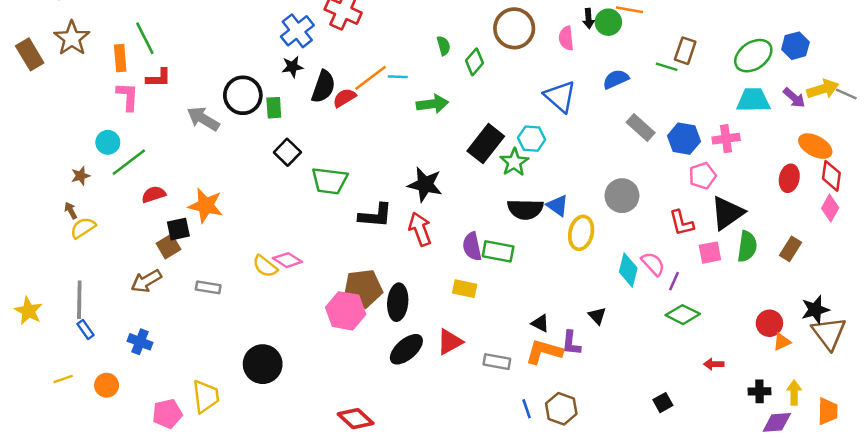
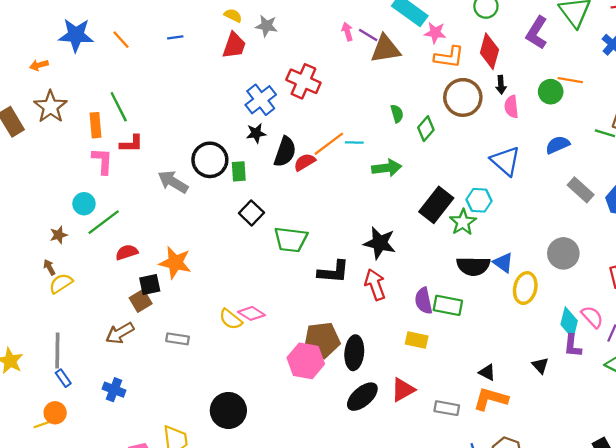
black arrow: (589, 18) -> (501, 85), moved
purple L-shape: (571, 343) -> (573, 346), moved
orange circle: (107, 385) -> (55, 413), moved

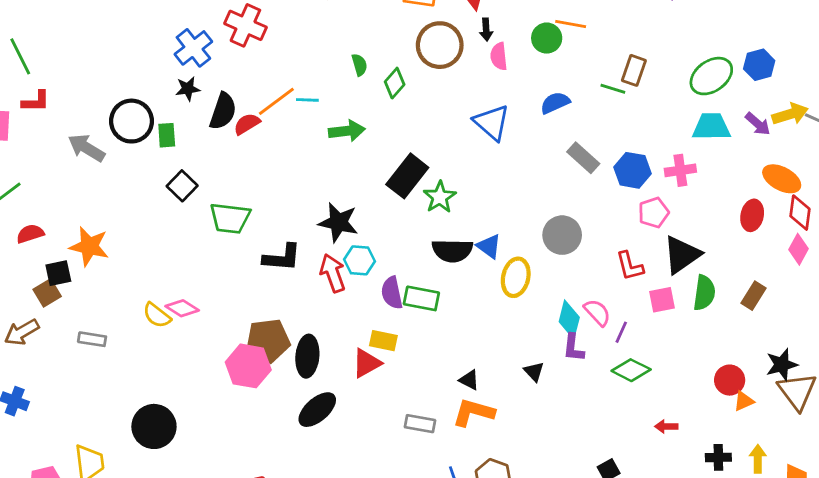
cyan hexagon: (479, 200) -> (359, 260), moved
red triangle: (403, 390) -> (367, 363), moved

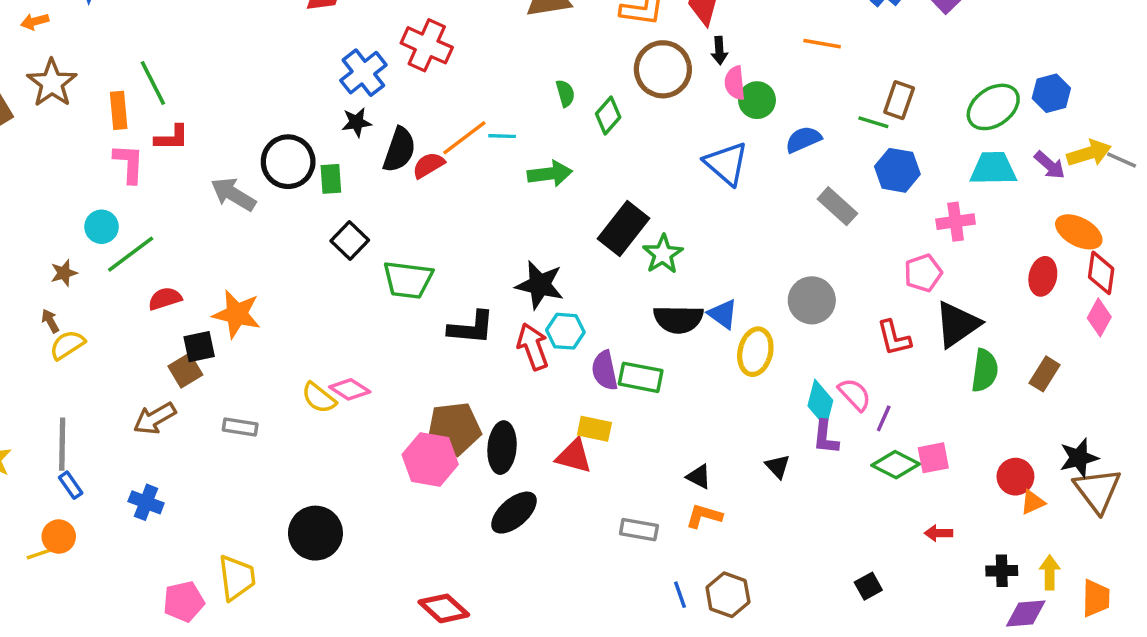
green circle: (547, 38) -> (757, 100), moved
blue hexagon: (633, 170) -> (897, 170), moved
pink square: (662, 300) -> (933, 458), moved
red triangle: (367, 363) -> (574, 456), turned 44
orange L-shape: (473, 412) -> (704, 516), size x0.7

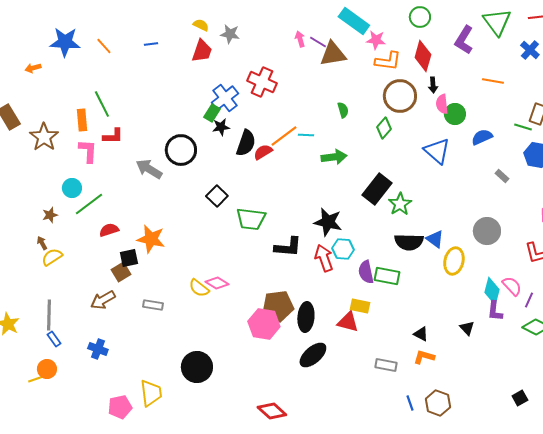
brown star: (52, 83) -> (44, 137), moved
green diamond: (608, 115) -> (384, 128), moved
green rectangle: (331, 179) -> (212, 113), moved, turned 36
gray rectangle: (837, 206) -> (502, 176), size x0.6

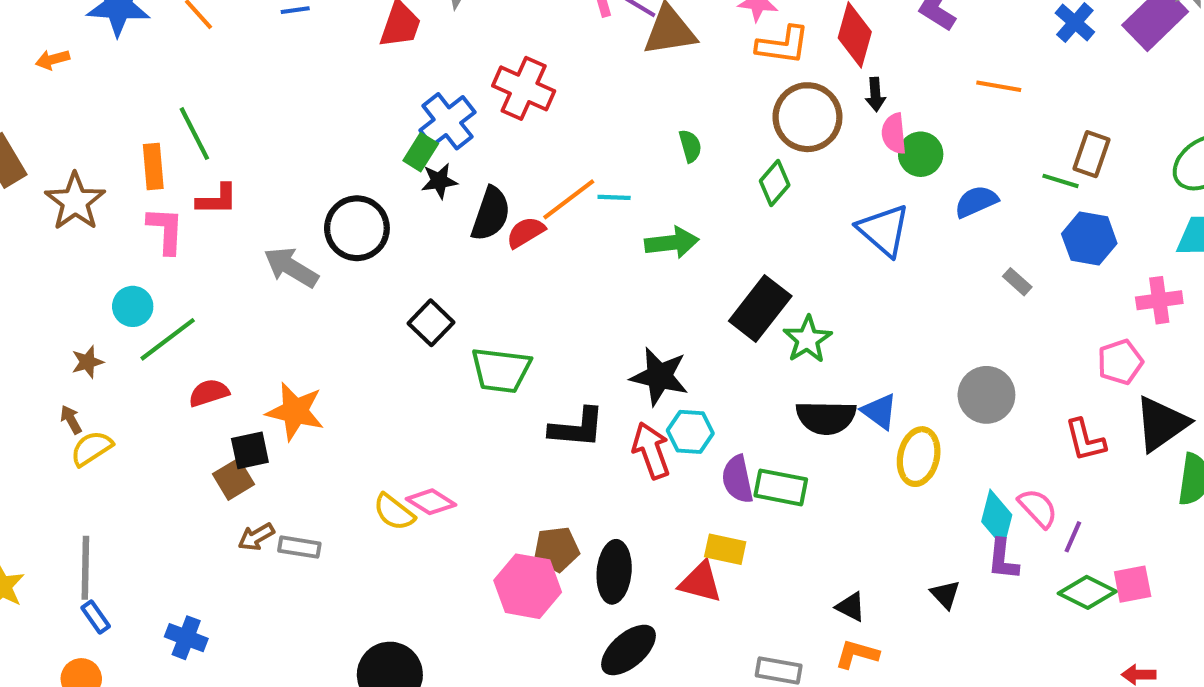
brown arrow: (103, 300) -> (256, 537), moved, size x0.7
brown pentagon: (278, 306) -> (556, 549), size x0.7

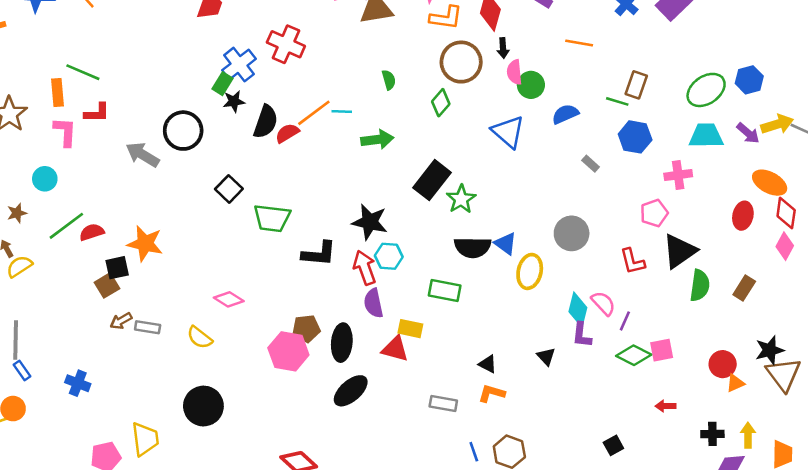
green line: (194, 134) -> (83, 72), turned -40
green line: (168, 339) -> (66, 226), moved
purple semicircle: (738, 479) -> (374, 303), moved
yellow semicircle: (394, 512) -> (200, 337), moved

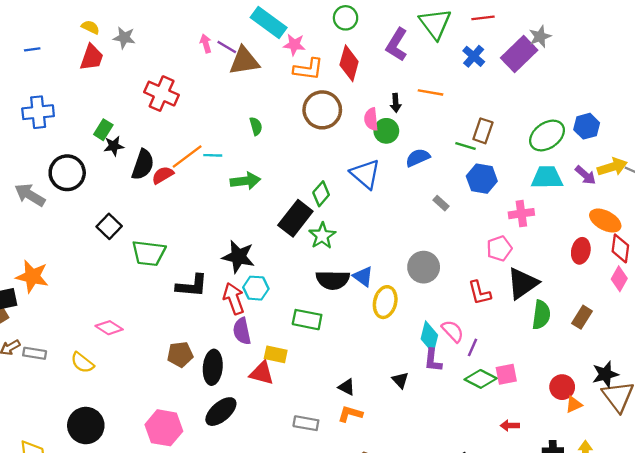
black arrow: (503, 48) -> (396, 103), moved
blue cross: (239, 65) -> (38, 112), moved, turned 32
green diamond: (441, 103) -> (321, 194), moved
pink hexagon: (288, 351) -> (164, 428), moved

